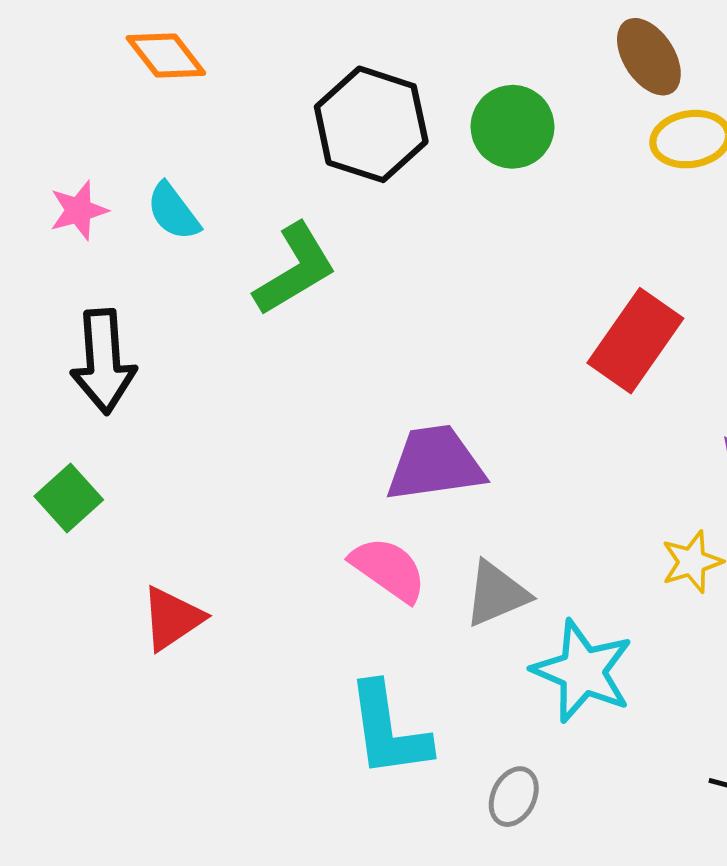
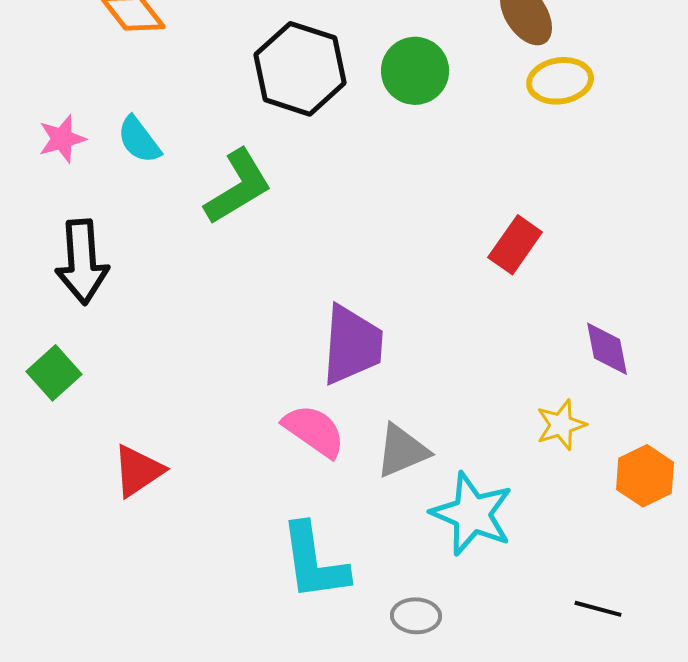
red rectangle: (635, 341) -> (515, 245), size x0.7
purple trapezoid: (435, 464) -> (352, 345), turned 102
gray ellipse: (514, 797) -> (416, 616), turned 66

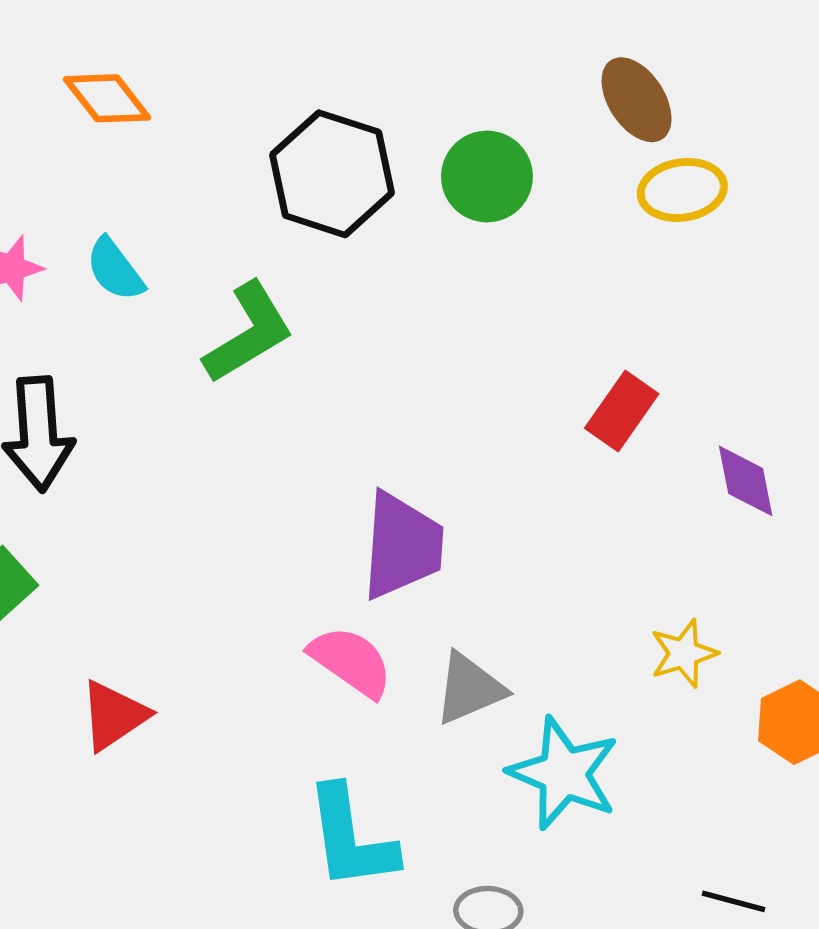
purple diamond: (607, 349) -> (746, 481), moved

